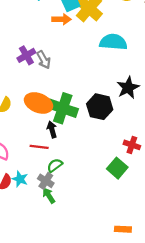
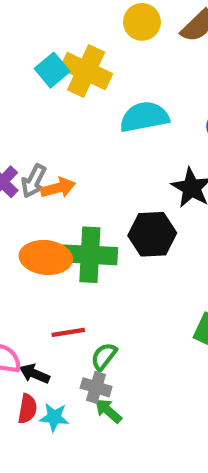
orange arrow: (62, 19) -> (58, 188), moved
gray arrow: (44, 60) -> (34, 181), turned 72
black arrow: (52, 129) -> (35, 374), moved, turned -35
cyan star: (20, 179) -> (54, 417), moved

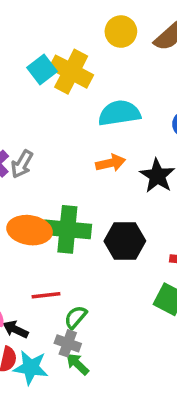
orange arrow: (58, 188) -> (111, 163), moved
black hexagon: (152, 234) -> (125, 241), moved
cyan star: (54, 417) -> (31, 367), size x1.4

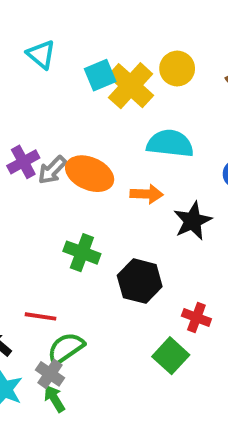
yellow circle: (121, 32) -> (177, 69), moved
green cross: (67, 229) -> (82, 253), size x0.7
orange ellipse: (30, 230) -> (90, 174), moved
green semicircle: (76, 317) -> (66, 348), size x1.4

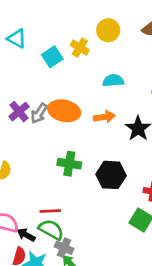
cyan square: (100, 75) -> (52, 57), moved
yellow cross: (131, 86) -> (80, 48), size x0.6
cyan semicircle: (170, 144) -> (113, 81), size x0.7
green semicircle: (66, 348) -> (51, 230), moved, turned 75

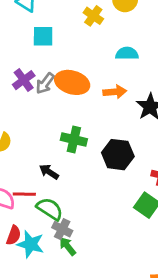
cyan square: (52, 57) -> (43, 36), moved, turned 30
red line: (50, 211) -> (24, 194), moved
black arrow: (26, 235) -> (49, 172), moved

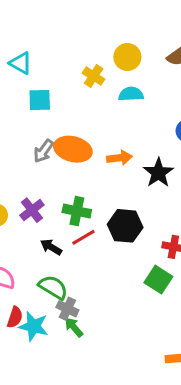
cyan semicircle: (127, 54) -> (131, 94), moved
purple cross: (24, 80) -> (32, 210), moved
red line: (24, 194) -> (83, 237), moved, turned -30

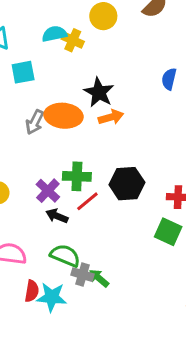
cyan semicircle: (131, 94) -> (54, 34), moved
black star: (158, 173) -> (99, 92), moved
purple cross: (32, 210) -> (48, 191), moved
green arrow: (74, 327) -> (99, 278), moved

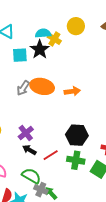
black star: (99, 92) -> (40, 49), moved
green cross: (77, 176) -> (76, 160), moved
red line: (87, 201) -> (51, 155), moved

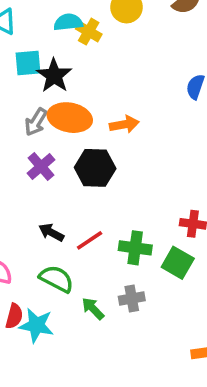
black star: (40, 49) -> (54, 76), moved
purple cross: (26, 133) -> (41, 167), moved
black hexagon: (77, 135) -> (95, 168), moved
gray cross: (41, 190) -> (132, 299), moved, turned -32

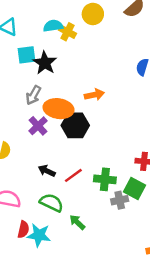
orange ellipse: (70, 118) -> (59, 109), moved
gray cross: (132, 299) -> (120, 200), moved

